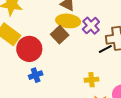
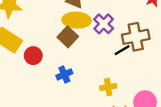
red circle: (29, 49) -> (33, 56), size x0.6
blue cross: (36, 75) -> (64, 74), moved

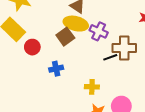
purple cross: (104, 24) -> (99, 31), turned -30

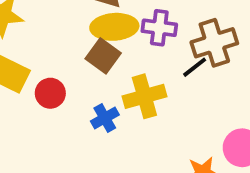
yellow cross: (92, 87) -> (144, 96), moved, size x1.5

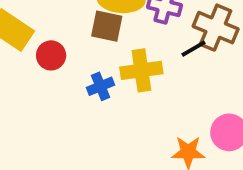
brown cross: (214, 43) -> (216, 28), turned 33
brown square: (103, 56) -> (107, 26), turned -32

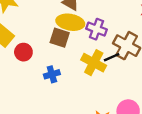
yellow cross: (141, 70) -> (94, 63), moved, turned 30

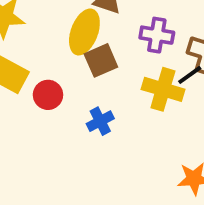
yellow ellipse: (70, 22) -> (84, 32), moved, turned -68
brown square: (60, 38) -> (101, 60), turned -30

